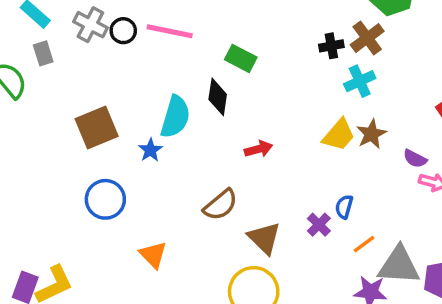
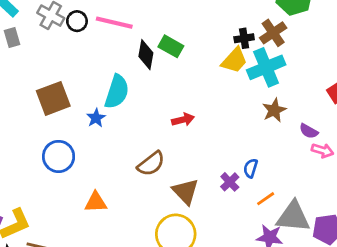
cyan cross: (360, 81) -> (266, 67), size x1.5
black diamond: (218, 97) -> (146, 55), moved
yellow trapezoid: (339, 135) -> (234, 60), moved
orange triangle: (153, 255) -> (96, 202), turned -50

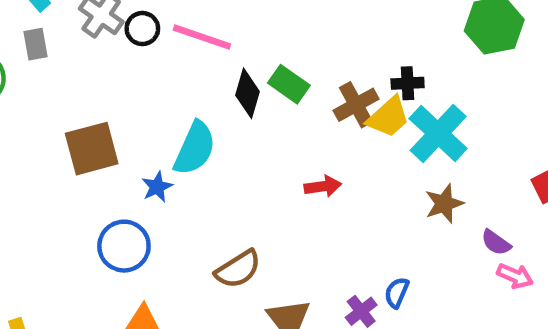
brown cross: (273, 33) -> (356, 105), moved
cyan cross: (266, 67) -> (438, 133), turned -30
red arrow: (183, 120) -> (323, 186), moved
blue circle: (59, 156) -> (124, 246), moved

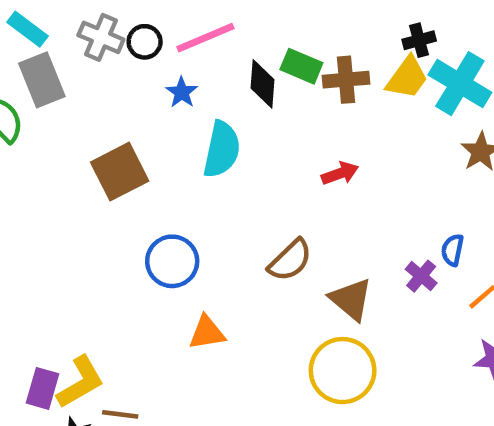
pink line: (202, 37) -> (205, 38), turned -30
gray rectangle: (35, 44) -> (42, 80), size x1.6
brown cross: (356, 105) -> (346, 80), moved, turned 36
red arrow: (323, 186) -> (340, 173), moved
blue star: (157, 187) -> (182, 92), moved

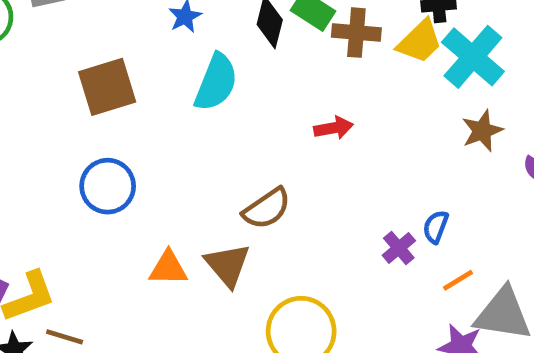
blue circle: (172, 261) -> (108, 186), moved
brown triangle: (351, 299) -> (228, 265), moved

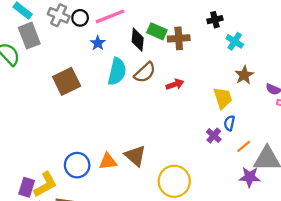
yellow trapezoid: (420, 41) -> (223, 98), moved, turned -55
cyan cross: (473, 57) -> (235, 41), size x0.6
blue circle: (108, 186) -> (77, 165), moved
brown semicircle: (267, 209) -> (145, 72), moved

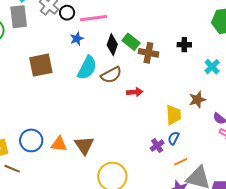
cyan cross: (235, 41) -> (212, 67), moved

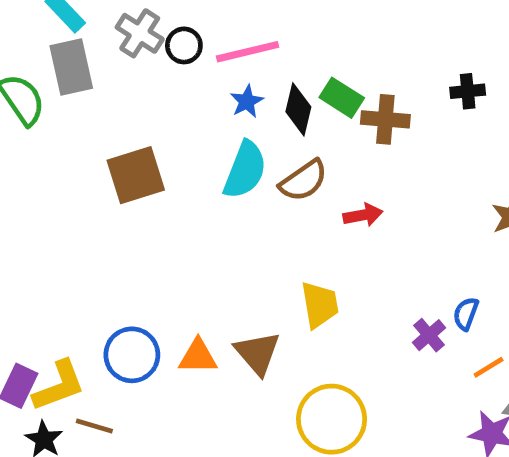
blue star: (77, 39) -> (247, 101), moved
yellow trapezoid: (173, 115) -> (320, 305), moved

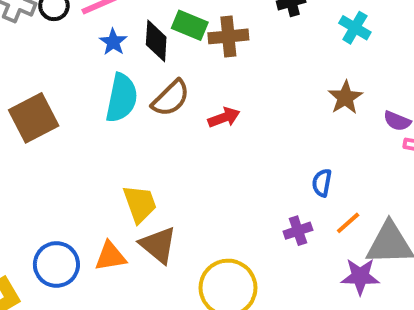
yellow trapezoid: (320, 305) -> (140, 204), moved
purple cross: (429, 335) -> (298, 231), moved, turned 32

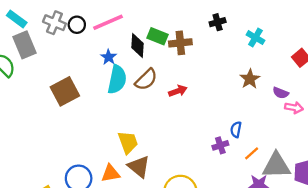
blue star: (113, 42) -> (109, 57), moved
purple cross: (298, 231) -> (220, 145), moved

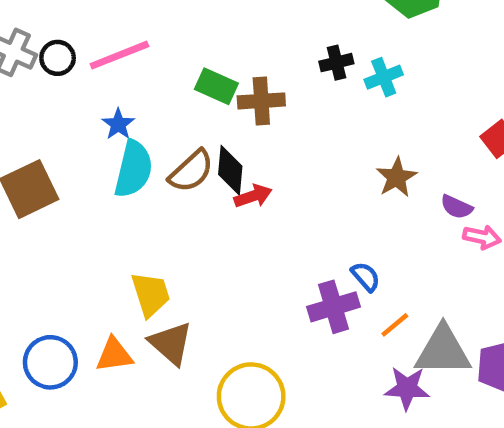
cyan cross: (255, 38) -> (384, 77), moved, turned 36
black diamond: (138, 46) -> (230, 170), moved
blue semicircle: (236, 130) -> (366, 277), turned 126
purple cross: (220, 145) -> (334, 307), size x1.5

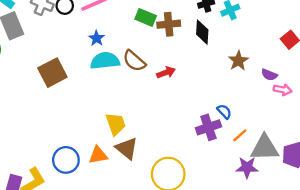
cyan semicircle: (133, 169) -> (105, 61), turned -108
black diamond: (230, 170) -> (202, 32), moved
brown semicircle: (191, 171) -> (134, 61), turned 85

